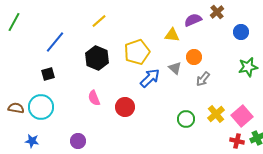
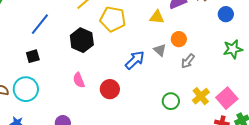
yellow pentagon: (137, 52) -> (113, 19), moved, turned 30

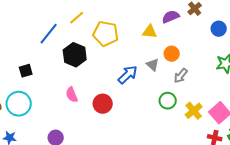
blue line: (40, 24) -> (49, 34), moved
green circle: (171, 101) -> (168, 101), moved

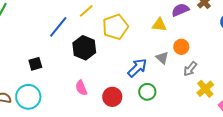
yellow pentagon: (106, 34) -> (115, 27), turned -30
green circle: (168, 101) -> (147, 92), moved
yellow cross: (194, 111) -> (205, 89), moved

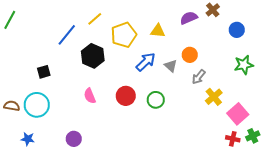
yellow triangle: (159, 25) -> (158, 31), moved
blue arrow: (137, 68) -> (146, 62), moved
red circle: (112, 97) -> (126, 96), moved

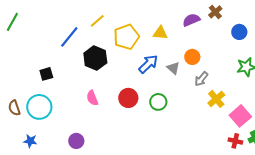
brown semicircle: (12, 106) -> (14, 108), turned -119

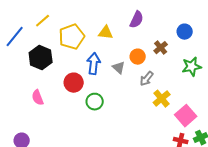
brown cross: (215, 12) -> (161, 48), moved
purple semicircle: (191, 20) -> (137, 20), turned 138
blue arrow: (148, 64) -> (94, 64), turned -40
red circle: (128, 98) -> (74, 83), moved
green circle: (158, 102) -> (95, 102), moved

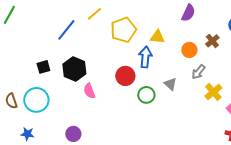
yellow triangle: (106, 33) -> (157, 37), moved
black hexagon: (41, 58) -> (74, 69), moved
gray triangle: (119, 68) -> (170, 84), moved

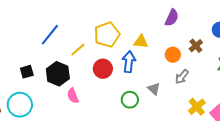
yellow line: (94, 14) -> (78, 50), moved
red circle: (125, 76) -> (103, 69), moved
yellow cross: (213, 92) -> (197, 107), moved

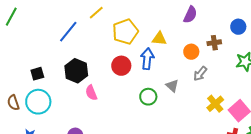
brown cross: (196, 46) -> (214, 43), turned 32
yellow line: (78, 50) -> (96, 13), moved
black square: (27, 72) -> (37, 74), moved

